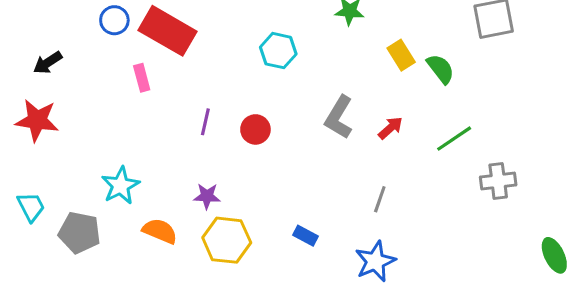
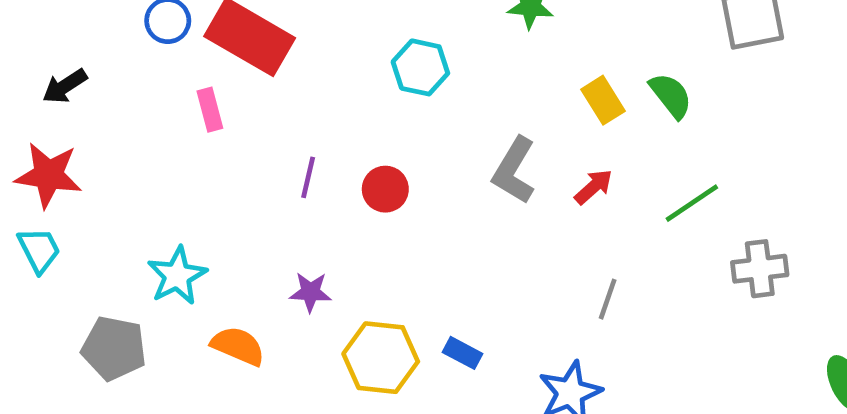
yellow rectangle: (401, 55) -> (603, 100), moved
gray line: (380, 199) -> (608, 299), moved
cyan trapezoid: (31, 207) -> (39, 250), moved
yellow hexagon: (227, 240) -> (381, 358), moved

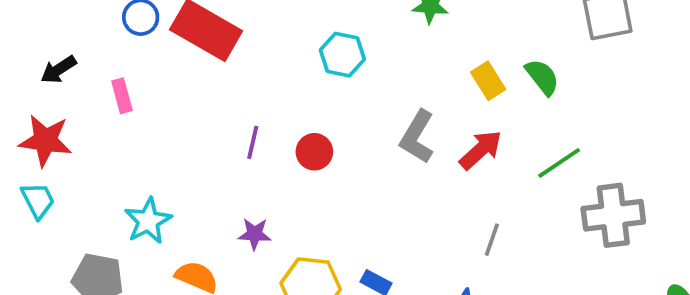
pink rectangle: (210, 110) -> (122, 96), moved
red arrow: (594, 187) -> (481, 150), size x1.4
gray cross: (760, 269) -> (613, 215), size x1.4

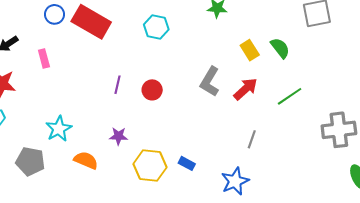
cyan hexagon: (342, 55) -> (156, 27), moved
gray cross: (613, 215) -> (339, 130), moved

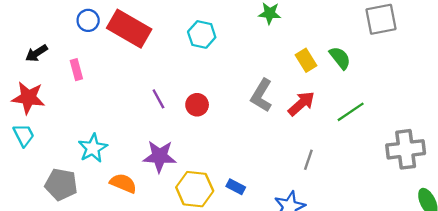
purple line: (117, 85) -> (158, 99), turned -42
purple star: (119, 136) -> (160, 156), size x1.6

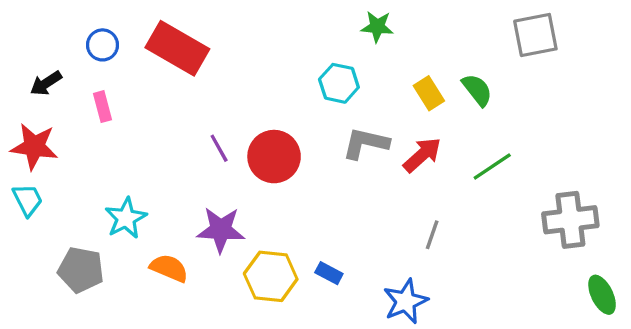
blue circle: (88, 20) -> (103, 45), moved
cyan hexagon: (202, 34) -> (339, 83), moved
gray L-shape: (261, 95) -> (366, 143), turned 72
red circle: (197, 105) -> (274, 157), size x1.6

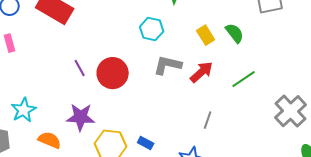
gray cross: (570, 220) -> (291, 111), turned -36

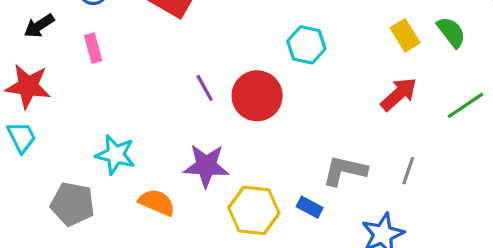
cyan hexagon: (152, 29) -> (306, 45), moved
gray L-shape: (168, 65) -> (345, 171), moved
cyan star: (24, 110) -> (115, 155), turned -30

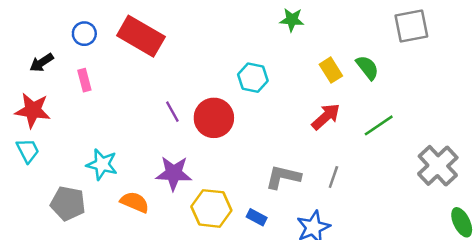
blue rectangle: (310, 207) -> (257, 217), moved

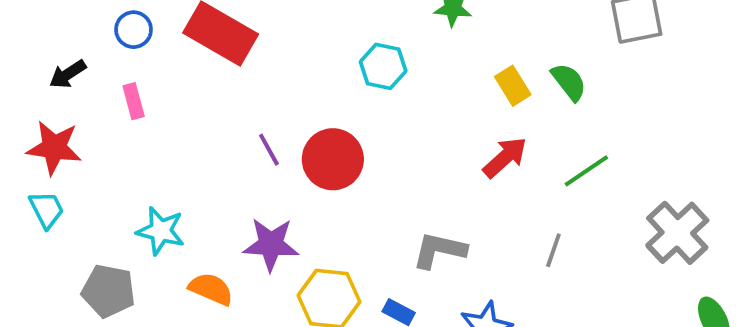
cyan hexagon: (253, 78) -> (383, 66), moved
gray line: (333, 177) -> (553, 250), moved

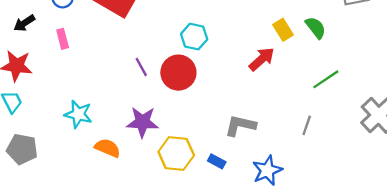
cyan hexagon: (383, 66) -> (194, 37), moved
red arrow: (505, 157) -> (262, 59), moved
gray pentagon: (108, 291) -> (22, 149), moved

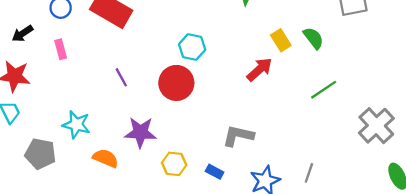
purple line: (141, 67) -> (121, 77), moved
gray line: (307, 125) -> (309, 173), moved
gray pentagon: (22, 149) -> (40, 154), moved
yellow hexagon: (176, 154) -> (174, 164), size x0.7

